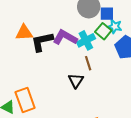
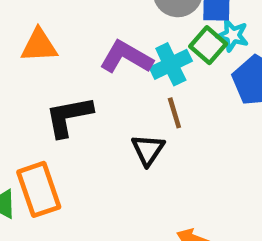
black L-shape: (42, 42) -> (69, 117), moved

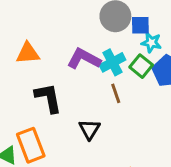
green square: (208, 45) -> (141, 66), moved
black L-shape: (69, 117) -> (48, 98), turned 92
black triangle: (148, 150) -> (89, 129), moved

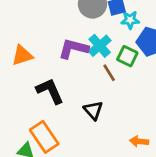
green square: (141, 66) -> (127, 56), moved

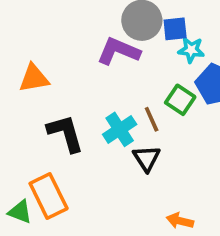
cyan cross: (100, 46) -> (120, 129), moved
purple L-shape: (73, 49) -> (118, 51), moved
black triangle: (93, 110) -> (147, 158), moved

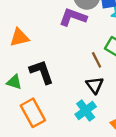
cyan cross: (120, 129) -> (86, 111), moved
green triangle: (20, 212) -> (14, 82), moved

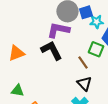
black L-shape: (42, 72) -> (52, 50), moved

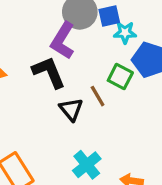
purple L-shape: (58, 30) -> (63, 41), turned -75
black triangle: (84, 84) -> (71, 109), moved

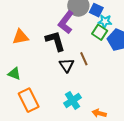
blue square: (109, 16) -> (96, 10), turned 32
green square: (120, 77) -> (100, 32), moved

